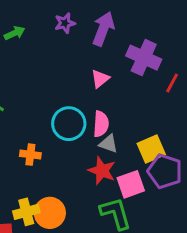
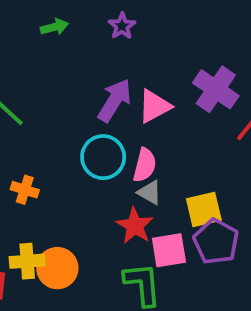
purple star: (65, 23) -> (122, 26), turned -30
purple arrow: (103, 29) -> (115, 100), moved
pink triangle: (100, 79) -> (154, 106), size x1.4
orange cross: (30, 155) -> (25, 190), moved

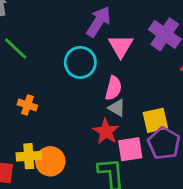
purple arrow: (115, 100) -> (99, 22), moved
pink triangle: (154, 106) -> (121, 46), turned -32
cyan circle: (103, 157) -> (80, 62), moved

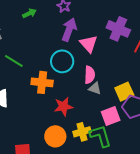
orange cross: (27, 105) -> (42, 82), moved, size x1.5
red star: (106, 131) -> (63, 106), moved, turned -30
yellow cross: (29, 156) -> (82, 132), moved

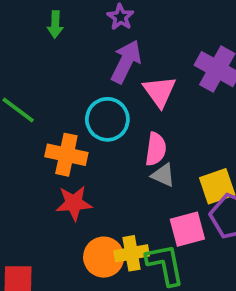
green arrow: (29, 13) -> (55, 24), turned 112
red star: (63, 106) -> (74, 203), moved
orange circle: (55, 136) -> (104, 257), moved

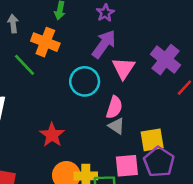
orange cross: (66, 155) -> (45, 42), moved
red star: (74, 203) -> (52, 135), turned 30

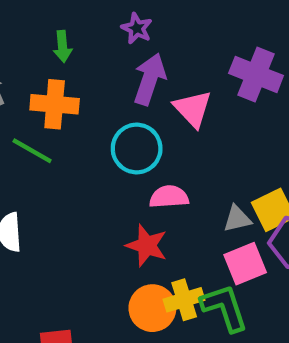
pink semicircle: (114, 107) -> (169, 197), moved, turned -95
gray triangle: (116, 126) -> (237, 219), moved, turned -30
red star: (52, 135) -> (147, 246), moved

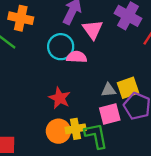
pink semicircle: (169, 197) -> (77, 57), moved

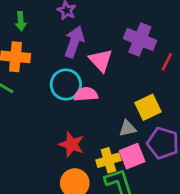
yellow square: (128, 88) -> (148, 107), moved
yellow cross: (76, 129) -> (108, 160), moved

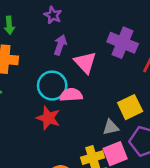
purple arrow: (74, 42) -> (60, 45), size x0.7
red star: (72, 144) -> (48, 118), moved

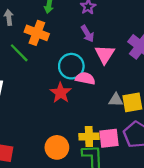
purple arrow: (60, 45) -> (87, 34), turned 114
gray triangle: (111, 127) -> (116, 100), moved

